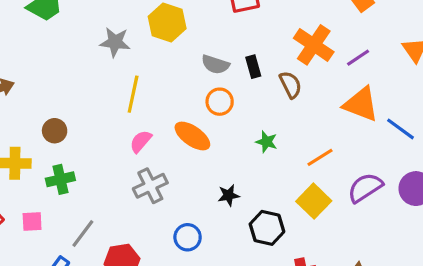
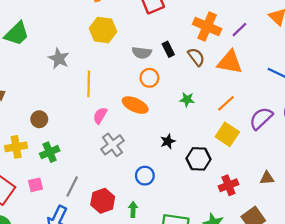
gray star: (115, 42) -> (59, 58), moved, turned 30
orange triangle: (361, 104) -> (230, 62), moved

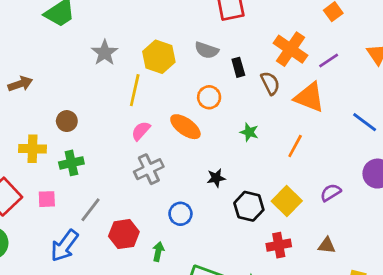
yellow hexagon: (103, 30) -> (159, 57), moved
gray semicircle: (142, 53) -> (207, 50), moved
orange line: (226, 103) -> (295, 146), turned -30
purple semicircle: (261, 118) -> (331, 193), moved, size x0.7
yellow square: (227, 134) -> (287, 201), moved

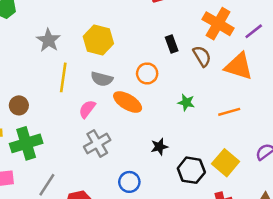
gray semicircle: (207, 50) -> (102, 79), moved
yellow line: (135, 90) -> (63, 77), moved
orange line: (295, 146) -> (229, 112), turned 50
green cross: (71, 163) -> (26, 143), size x1.4

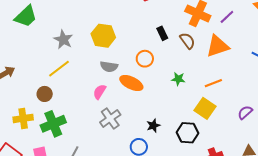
orange triangle: (239, 66) -> (218, 46), turned -30
yellow line: (63, 77) -> (59, 69), moved, turned 50
black star: (159, 147) -> (153, 126), moved
yellow square: (226, 163) -> (205, 108), moved

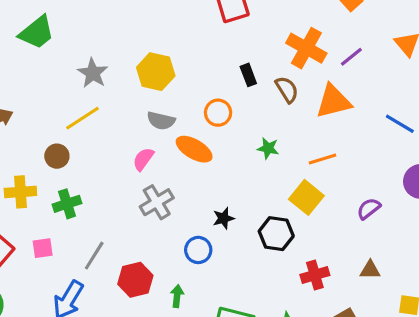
green cross: (53, 124) -> (67, 204), size x0.7

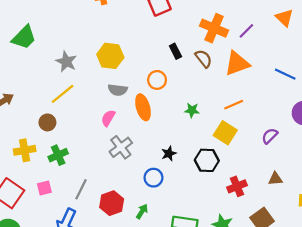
green star: (268, 148) -> (192, 110), moved
orange ellipse: (194, 149) -> (143, 107), turned 50
green arrow: (177, 296) -> (142, 211), turned 32

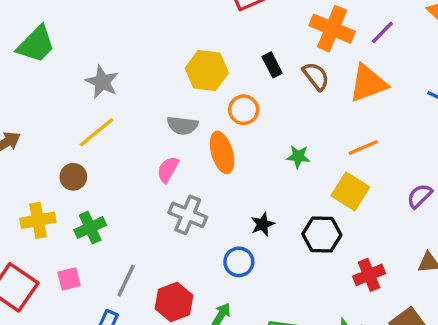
yellow hexagon: (110, 56) -> (207, 70), moved
gray cross: (121, 147) -> (188, 215), turned -30

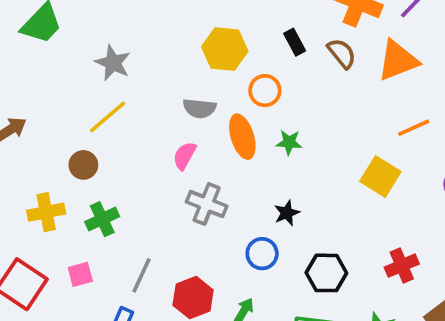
orange line: (363, 147) -> (414, 128), moved
green star: (298, 157) -> (289, 142), moved
black hexagon: (322, 235) -> (326, 273), moved

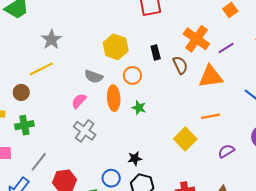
black star: (287, 213) -> (135, 158), moved
blue circle: (262, 254) -> (111, 178), moved

